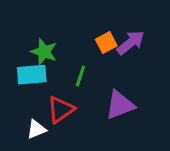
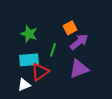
purple arrow: (131, 43) -> (79, 42), moved
cyan rectangle: (32, 75) -> (29, 60), moved

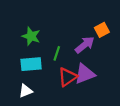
orange square: (70, 28) -> (102, 30), moved
red triangle: (40, 72) -> (68, 77), moved

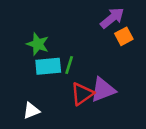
purple arrow: (85, 45) -> (112, 18), moved
cyan rectangle: (31, 64) -> (48, 66), moved

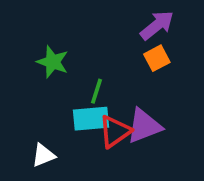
orange square: (124, 36) -> (157, 58), moved
cyan rectangle: (48, 66) -> (91, 119), moved

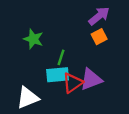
white triangle: (43, 155) -> (28, 98), size x1.5

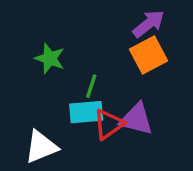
orange square: (99, 37) -> (148, 55), size x1.5
purple triangle: (91, 79) -> (136, 119), turned 35

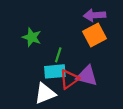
purple arrow: (148, 24) -> (95, 15), turned -145
white triangle: (41, 147) -> (45, 93), moved

